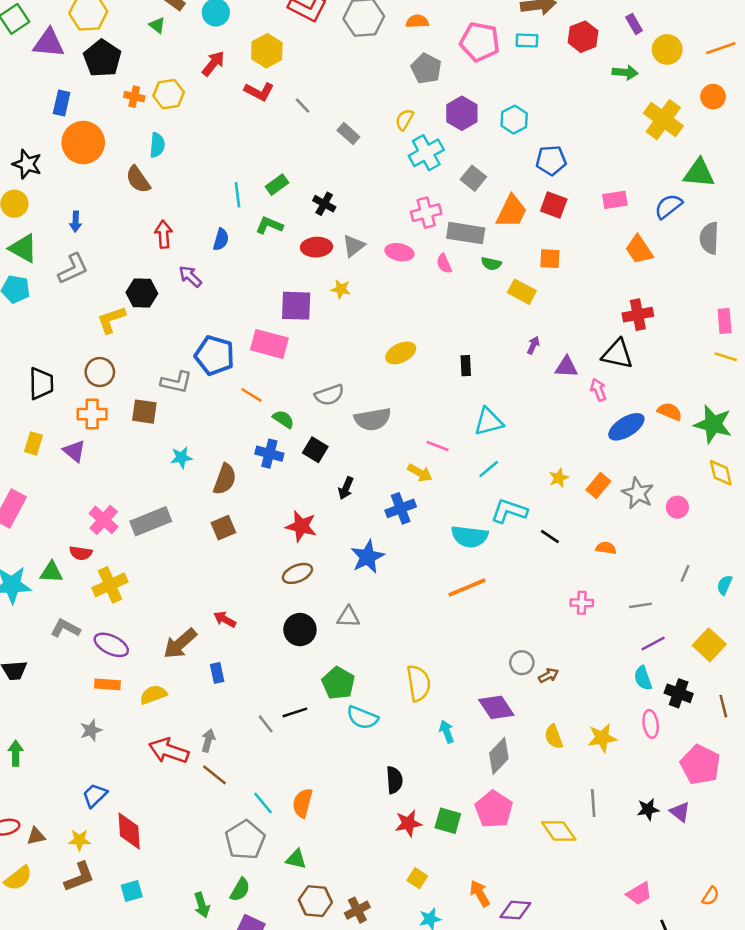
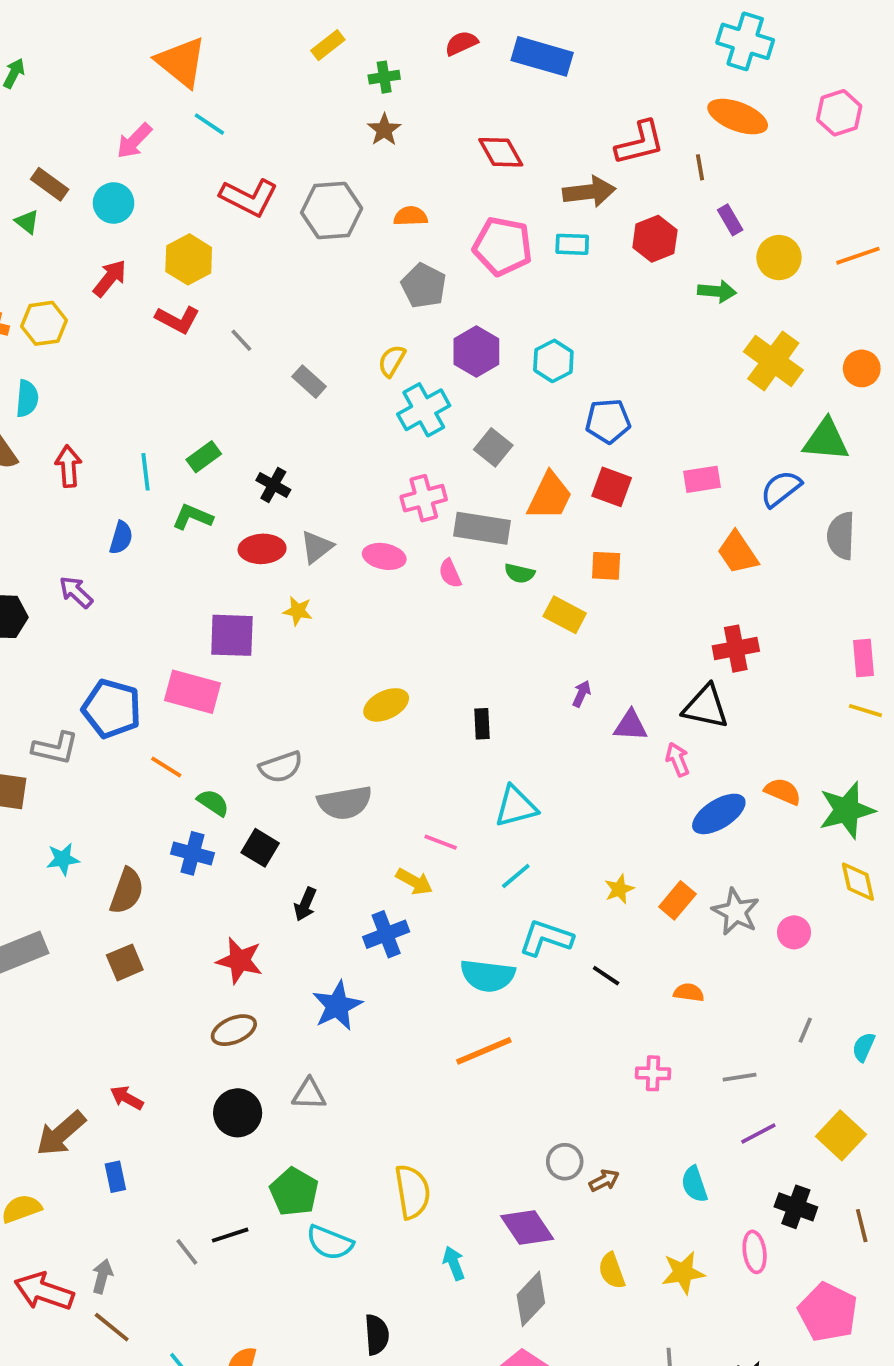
orange circle: (713, 97) -> (862, 368), moved
red arrow: (164, 234) -> (68, 466), moved
green star: (713, 424) -> (847, 810), turned -30
cyan semicircle: (643, 678) -> (694, 1184), moved

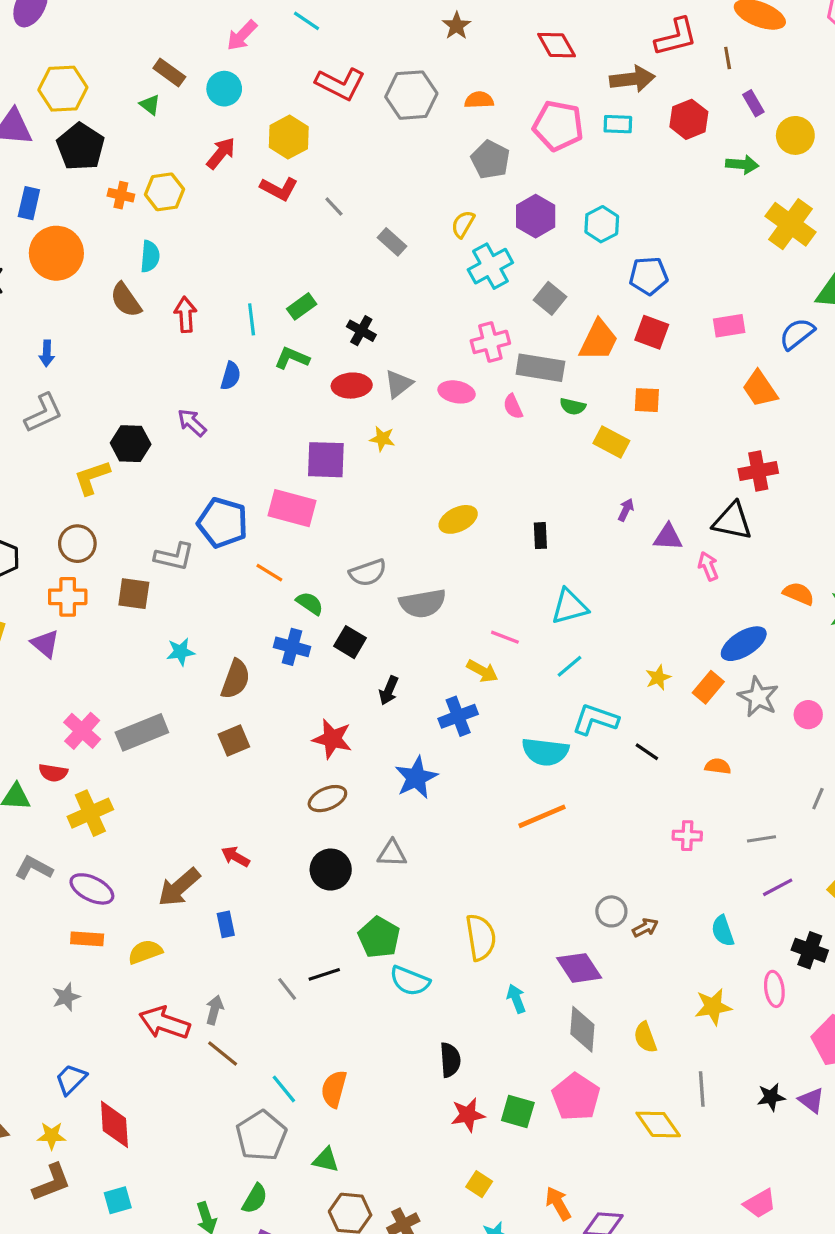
blue ellipse: (719, 814) -> (744, 644), moved
yellow semicircle: (612, 1271) -> (645, 1037), moved
gray diamond: (531, 1299) -> (582, 1029), turned -39

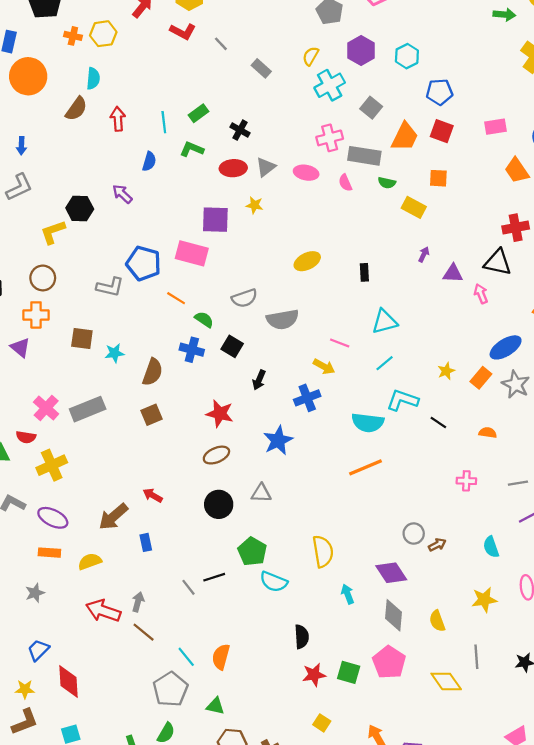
brown semicircle: (126, 300) -> (76, 109), turned -110
brown square: (134, 594) -> (82, 338), moved

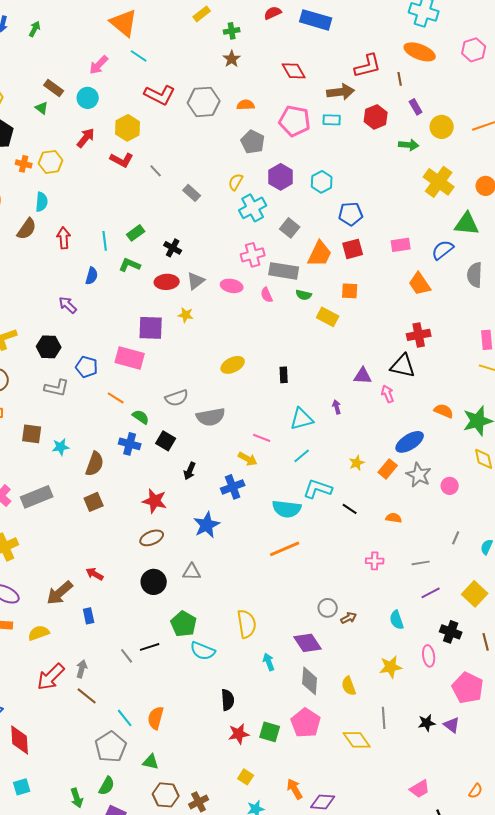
red square: (442, 131) -> (353, 249), turned -35
black hexagon: (80, 208) -> (49, 347), moved
purple arrow: (424, 254) -> (337, 407), moved, turned -40
blue pentagon: (144, 263) -> (87, 367), size x0.7
red arrow: (103, 611) -> (51, 677), turned -64

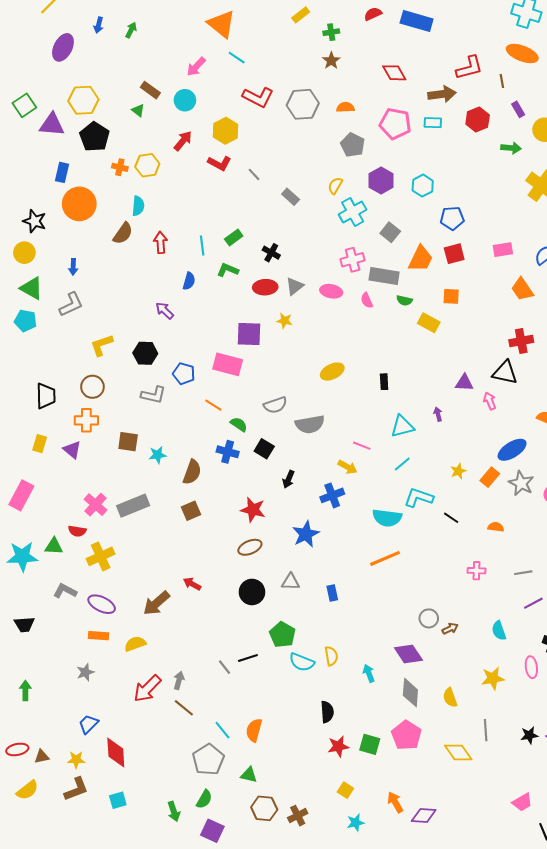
blue rectangle: (89, 616) -> (332, 593), moved
yellow semicircle: (247, 624) -> (331, 656), moved, size x0.7

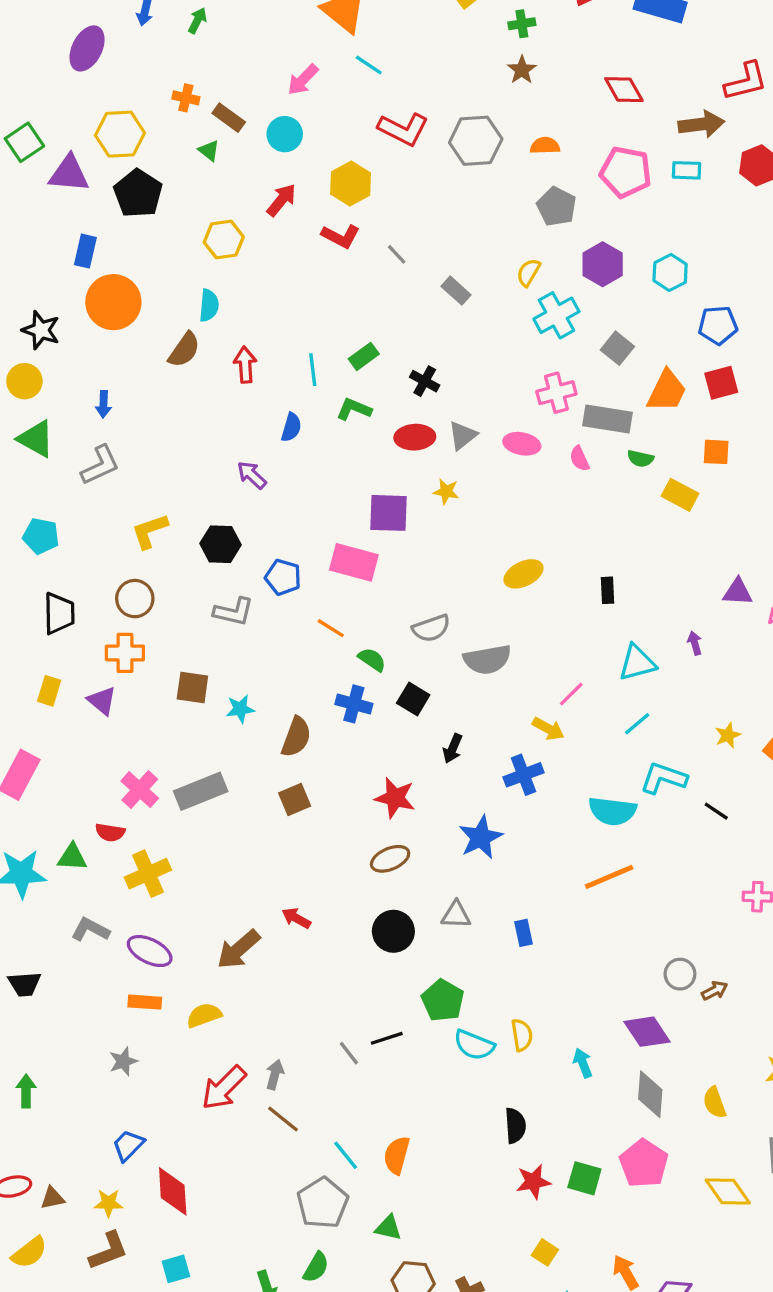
orange cross: (120, 167) -> (186, 98), moved
cyan pentagon: (25, 321) -> (41, 536), moved
pink line: (362, 446) -> (571, 694), turned -66

